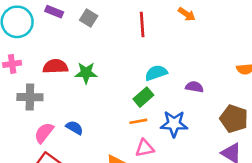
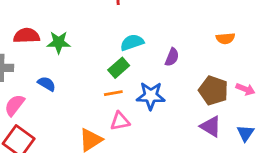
purple semicircle: (194, 87) -> (172, 57), turned 102
blue semicircle: (75, 128) -> (47, 84), moved

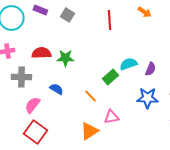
cyan semicircle: (132, 42) -> (128, 64), moved
orange line: (113, 93) -> (90, 96), moved, turned 56
blue star: (151, 96) -> (147, 98), moved

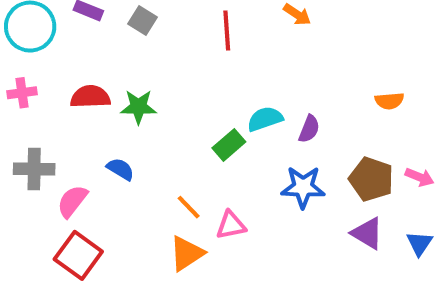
gray cross: (21, 77) -> (34, 169), moved
orange line: (90, 96) -> (189, 207), moved

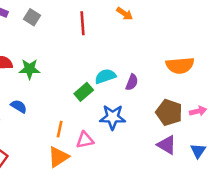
orange semicircle: (389, 101) -> (180, 65), size x1.6
pink arrow: (420, 177) -> (198, 111), turned -35
blue star: (303, 187) -> (113, 117), moved
orange line: (189, 207) -> (60, 129), turned 56

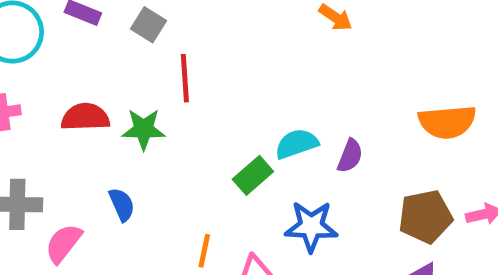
red line: (82, 23) -> (185, 78), moved
blue semicircle: (19, 106) -> (122, 204), turned 35
brown pentagon: (169, 112) -> (425, 217), turned -30

